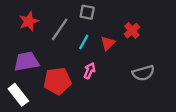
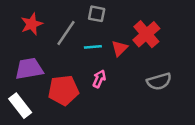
red cross: (132, 31) -> (146, 34), size x1.5
cyan line: (84, 42) -> (93, 47), turned 56

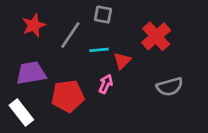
red triangle: (120, 48) -> (122, 61), moved

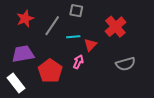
red pentagon: (68, 96) -> (50, 71), turned -30

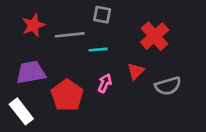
gray line: (52, 26) -> (70, 35), turned 50
red triangle: (90, 45) -> (136, 71), moved

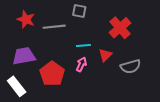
red star: (33, 25) -> (26, 19), turned -30
cyan line: (98, 50) -> (83, 46), moved

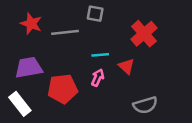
red triangle: (105, 55) -> (126, 66), turned -32
gray semicircle: (131, 66) -> (145, 105), moved
red pentagon: (52, 74) -> (63, 89), turned 30

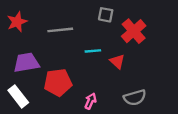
gray square: (95, 14) -> (106, 15), moved
red star: (31, 24) -> (17, 22), moved, turned 30
pink arrow: (98, 78) -> (91, 101), moved

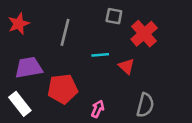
gray line: (60, 30) -> (65, 32), turned -70
gray semicircle: (135, 98) -> (145, 105), turned -60

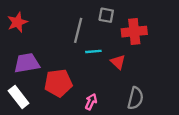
gray line: (65, 32) -> (78, 30), moved
red cross: (144, 34) -> (134, 32), turned 35

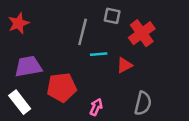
red cross: (134, 32) -> (142, 33), turned -30
red triangle: (118, 62) -> (124, 65), turned 49

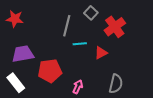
gray square: (112, 16) -> (91, 13), turned 32
red star: (18, 23) -> (15, 19), turned 30

